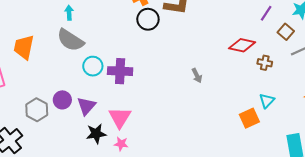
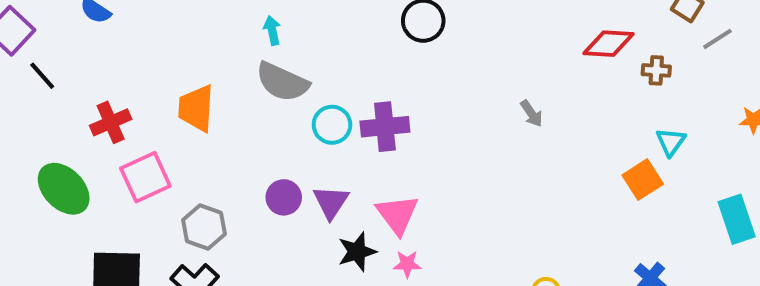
gray hexagon: (37, 110) -> (204, 227), moved

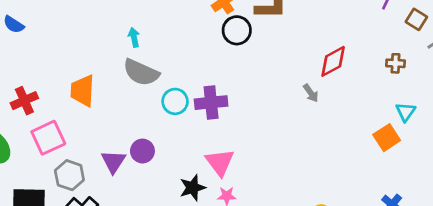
red diamond: (608, 44) -> (333, 61), moved, turned -32
purple triangle: (331, 202) -> (113, 161), moved
gray hexagon: (204, 227) -> (69, 175), moved

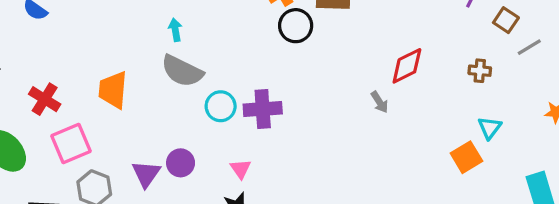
red cross: (24, 101) -> (45, 99), turned -36
pink triangle: (220, 162) -> (241, 169), moved, size x0.6

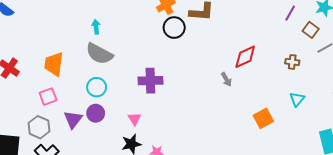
cyan circle: (221, 106) -> (97, 87), moved
pink square: (71, 143) -> (48, 97), moved, size x0.7
orange square: (466, 157) -> (263, 118), moved

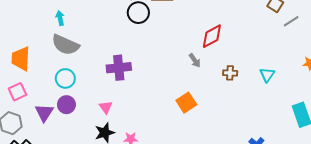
brown cross: (292, 62) -> (230, 73), moved
orange square: (263, 118) -> (186, 103), moved

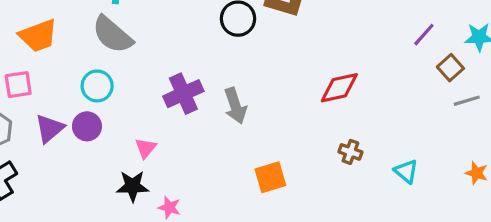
orange trapezoid: (21, 59) -> (38, 36), turned -130
gray arrow: (195, 60) -> (235, 106), moved, size x1.5
purple cross: (119, 68) -> (183, 94), turned -35
cyan triangle: (267, 75) -> (406, 171), turned -42

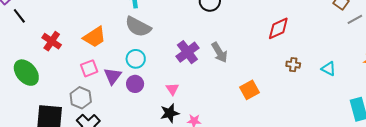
purple triangle: (50, 129) -> (113, 76), moved

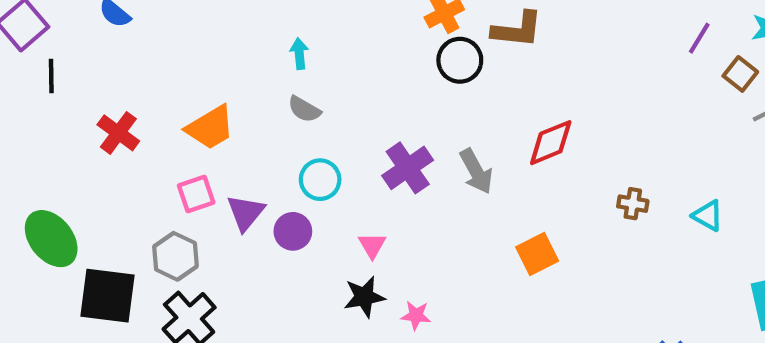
black line: (19, 16) -> (51, 76), turned 35
gray semicircle: (138, 27) -> (304, 109), size x0.6
red diamond: (278, 28) -> (551, 143), moved
cyan circle: (136, 59) -> (320, 180), moved
green ellipse: (26, 73) -> (51, 239), moved

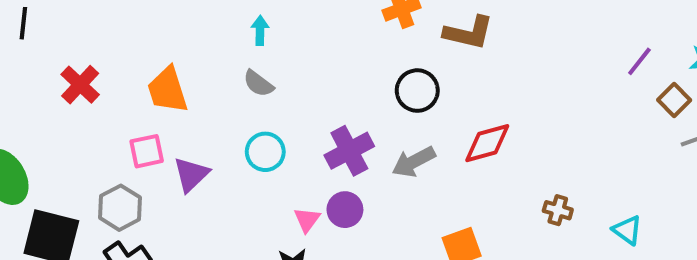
black circle: (460, 60) -> (417, 91), moved
orange trapezoid: (210, 127) -> (168, 90), turned 96
gray arrow: (476, 171) -> (414, 162), turned 84
purple circle: (293, 231) -> (345, 210), moved

